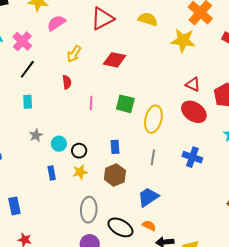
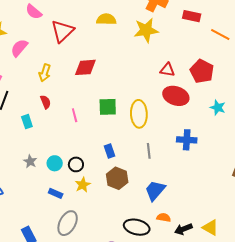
cyan rectangle: (28, 102) -> (27, 122), moved
blue rectangle: (52, 173) -> (56, 193), turned -40
gray ellipse: (89, 210) -> (68, 223), moved, turned 40

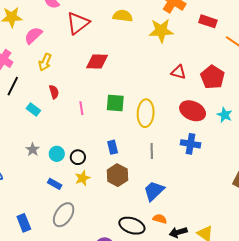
yellow arrow: (45, 73) -> (45, 62), moved
red ellipse: (176, 96) -> (193, 111), moved
cyan rectangle: (27, 122) -> (33, 109), turned -40

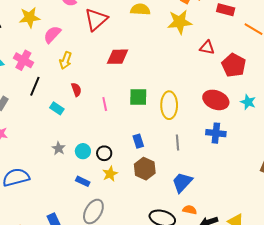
red triangle: (178, 72) -> (207, 48), moved

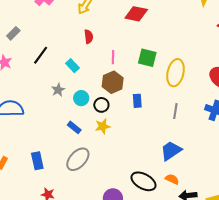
black line: (35, 86) -> (41, 55), moved
cyan rectangle: (57, 108) -> (73, 66), moved
brown hexagon: (145, 169) -> (113, 82), moved

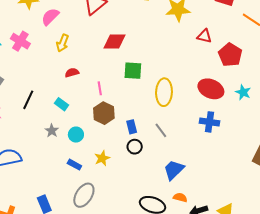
red semicircle: (89, 37) -> (72, 73), turned -88
green square: (147, 58) -> (133, 71), moved
black circle: (101, 105) -> (135, 147), moved
gray line: (175, 111) -> (161, 130), moved, turned -35

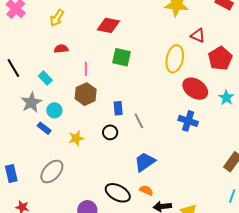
yellow ellipse: (164, 92) -> (175, 59), moved
black line: (28, 100) -> (13, 68), turned -66
blue rectangle: (132, 127) -> (118, 108), moved
gray star: (52, 131) -> (31, 102), size x1.5
blue rectangle: (74, 165) -> (44, 128), moved

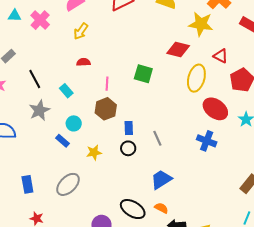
red diamond: (108, 25) -> (178, 49), moved
gray star: (31, 102) -> (39, 110), moved
blue rectangle: (118, 108) -> (129, 128), moved

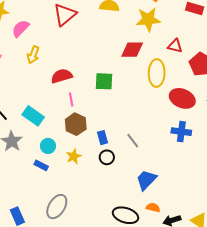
red semicircle: (83, 62) -> (62, 76), moved, size x1.5
cyan rectangle: (66, 91) -> (33, 116), size x1.5
yellow star: (94, 152) -> (74, 156), moved

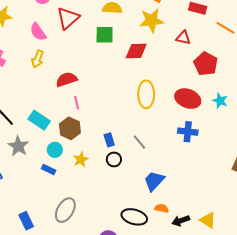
pink semicircle: (21, 28) -> (38, 32), moved, turned -78
red triangle: (175, 46) -> (183, 38), moved
yellow ellipse: (157, 73) -> (146, 94), moved
green square: (104, 81) -> (105, 35), moved
brown hexagon: (76, 124) -> (70, 128), moved

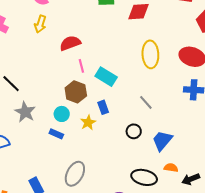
cyan rectangle: (39, 120) -> (106, 77), moved
blue rectangle: (109, 140) -> (103, 107), moved
black circle: (114, 159) -> (134, 131), moved

